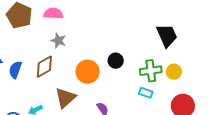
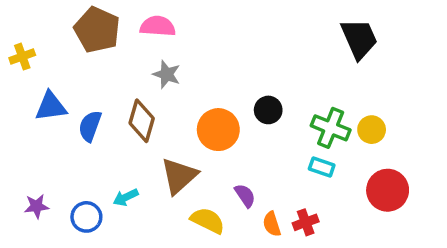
black trapezoid: (167, 36) -> (359, 39), moved
brown diamond: (44, 67) -> (142, 121), turned -45
green cross: (151, 71) -> (331, 128), turned 30

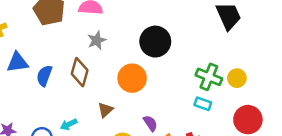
gray star: (167, 74) -> (97, 40), turned 30
black circle: (268, 110) -> (155, 42), moved, size x1.6
brown triangle: (179, 176) -> (105, 110), size x0.6

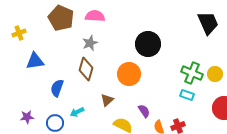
gray star: (97, 40) -> (90, 43), moved
blue semicircle: (44, 76) -> (57, 88), moved

